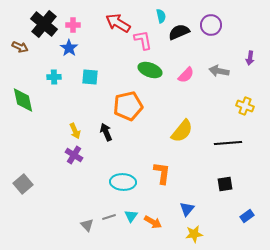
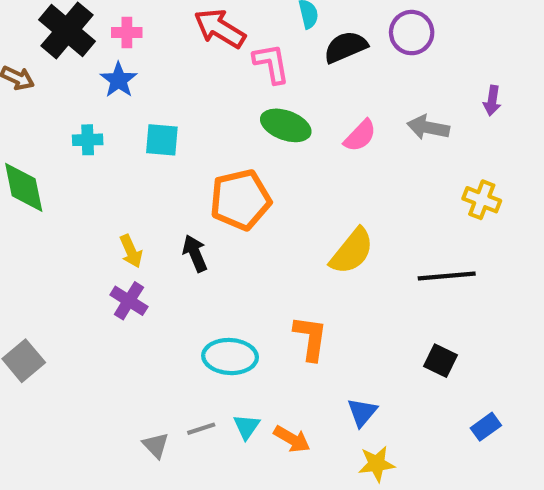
black square: (225, 184) -> (441, 361), turned 35

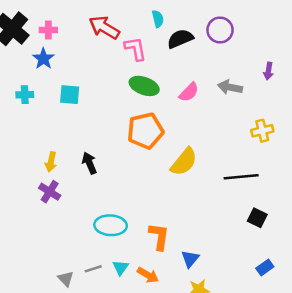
orange pentagon: (240, 200) -> (145, 131), moved
yellow cross: (482, 200) -> (262, 131), turned -35
yellow arrow: (131, 251) -> (51, 162), turned 36
orange L-shape: (311, 338) -> (159, 236), moved
black square: (441, 361) -> (257, 218), moved

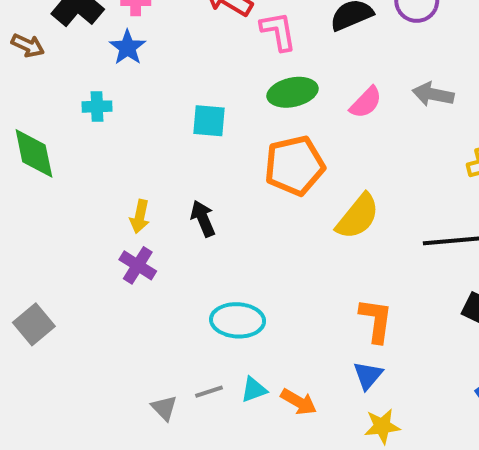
green ellipse: (144, 86) -> (293, 92), turned -32
cyan square: (70, 95) -> (209, 121), moved
orange L-shape: (159, 236) -> (376, 320), moved
cyan triangle: (121, 268) -> (254, 390), turned 35

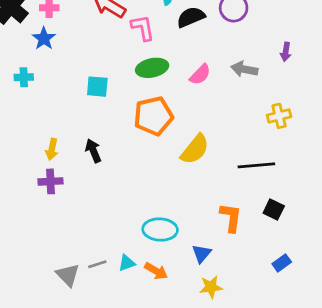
purple cross: (138, 265) -> (51, 181), turned -35
cyan ellipse: (238, 320) -> (160, 230), moved
orange L-shape: (376, 320) -> (231, 218), moved
gray triangle: (164, 408) -> (68, 275), size x1.4

